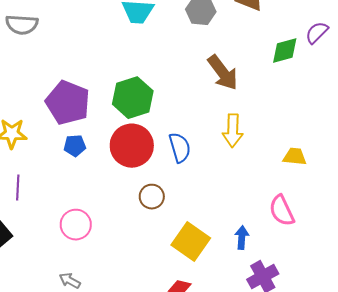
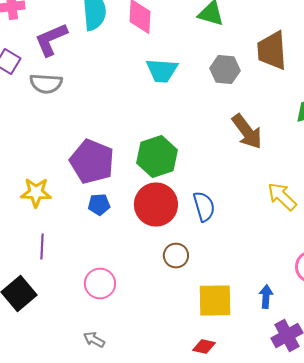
yellow arrow: (233, 131) -> (282, 196), moved, turned 132
yellow square: (191, 242) -> (215, 300), turned -36

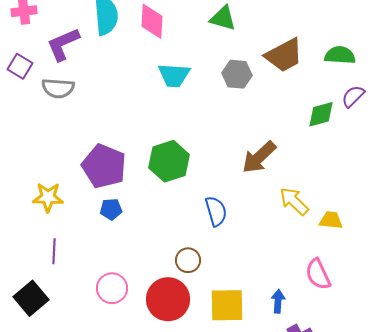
brown trapezoid: (272, 50) -> (284, 55), turned -114
brown arrow: (247, 132) -> (259, 157), moved, turned 84
red circle: (156, 204) -> (168, 299), moved

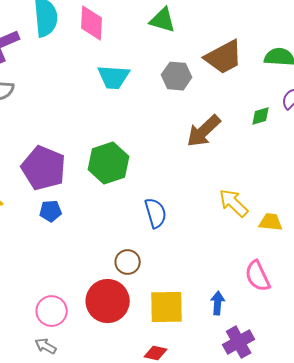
green diamond: (321, 114) -> (261, 116), size x0.7
brown arrow: (259, 157) -> (204, 131), moved
pink circle: (112, 288) -> (52, 311), moved

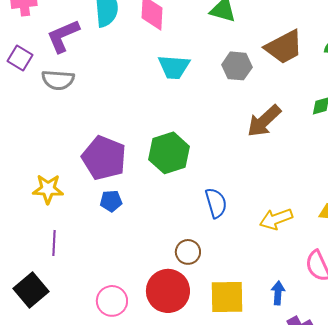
yellow arrow: (234, 203) -> (276, 219), moved, turned -64

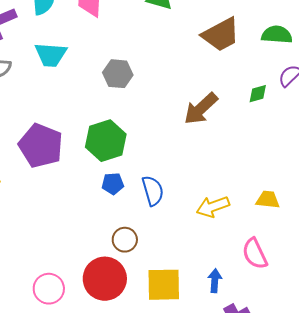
gray hexagon: (237, 66) -> (118, 74), moved
cyan trapezoid: (174, 67) -> (51, 55), moved
blue pentagon: (111, 201) -> (113, 184), moved

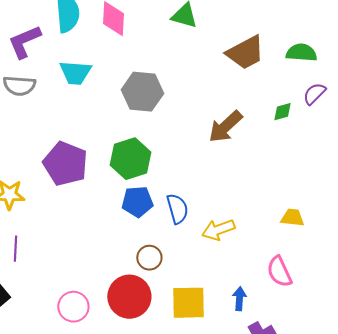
gray hexagon: (118, 74) -> (142, 92), size x1.4
blue pentagon: (113, 184) -> (137, 202), size x1.4
yellow arrow: (213, 207) -> (218, 230), moved

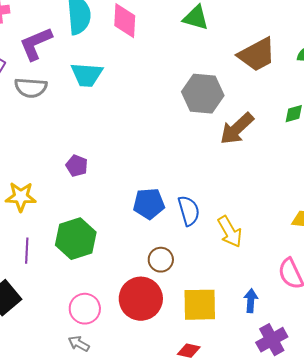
gray hexagon: (142, 92) -> (203, 94), moved
green hexagon: (130, 159) -> (76, 239), moved
purple pentagon: (65, 164) -> (77, 166), size x0.5
yellow arrow: (218, 230) -> (230, 232), turned -100

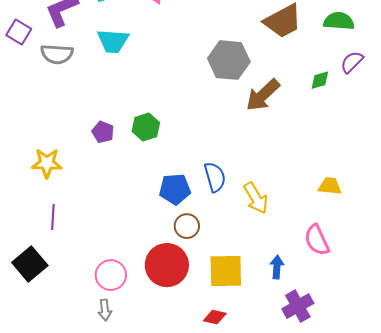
blue pentagon: (149, 204) -> (175, 189), moved
green hexagon: (76, 239) -> (146, 127), moved, size x0.7
gray arrow: (79, 344) -> (105, 310), turned -125

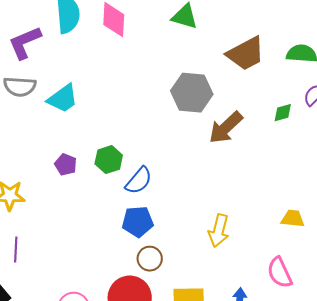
cyan trapezoid: (113, 41) -> (63, 99), moved, turned -40
blue semicircle: (215, 177) -> (139, 181), moved, turned 56
yellow arrow: (256, 198) -> (219, 231), turned 44

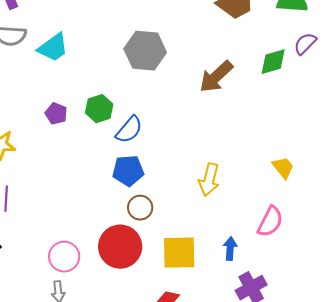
gray hexagon: (192, 93) -> (145, 51), moved
green diamond: (283, 113) -> (273, 62), size x1.4
yellow trapezoid: (293, 219) -> (283, 168), turned 45
pink semicircle: (280, 273) -> (270, 222), turned -128

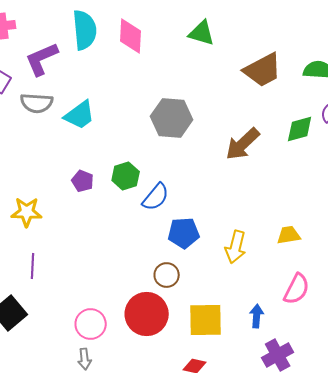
yellow trapezoid: (283, 168) -> (289, 235), moved, turned -60
blue pentagon: (128, 171) -> (184, 233), moved

